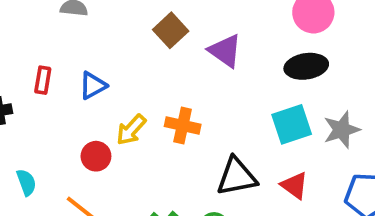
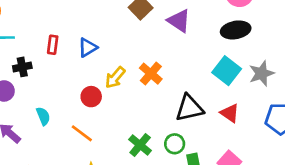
cyan square: (292, 124) -> (227, 71), turned -32
orange cross: (183, 125) -> (151, 74), turned 30

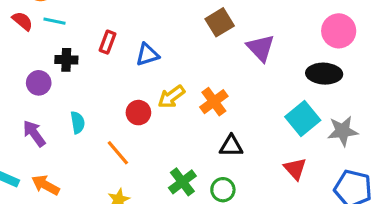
black triangle: (189, 108) -> (231, 146), moved, size x0.7

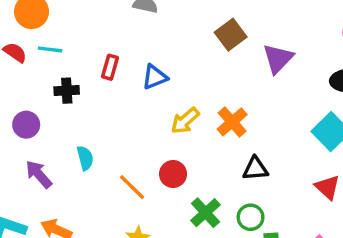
purple triangle: (261, 48) -> (278, 59), turned 32
purple circle: (39, 83) -> (26, 125), moved
red circle: (138, 113) -> (173, 174), moved

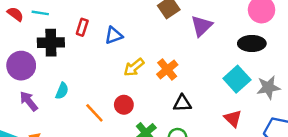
black cross: (67, 91) -> (51, 43), size x1.5
purple circle: (26, 125) -> (21, 66), size x1.5
cyan semicircle: (85, 158) -> (62, 91), turned 35

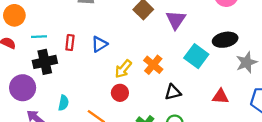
cyan line: (40, 13) -> (39, 37), moved
black ellipse: (252, 43) -> (225, 40), moved
cyan square: (237, 79) -> (196, 56), moved
red circle: (124, 105) -> (120, 93), moved
red triangle: (233, 118) -> (221, 96), turned -30

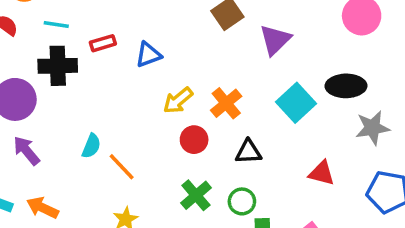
red rectangle: (70, 43) -> (103, 43), turned 56
red circle: (120, 93) -> (194, 140), moved
cyan semicircle: (63, 103) -> (91, 146), moved

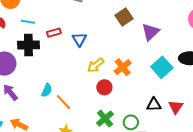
blue triangle: (148, 55) -> (79, 39), turned -42
black triangle: (248, 152) -> (154, 105), moved
red triangle: (322, 173) -> (176, 107), turned 49

